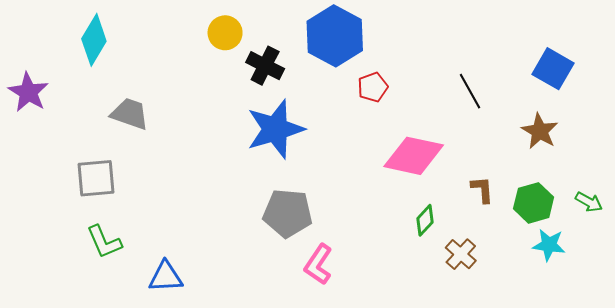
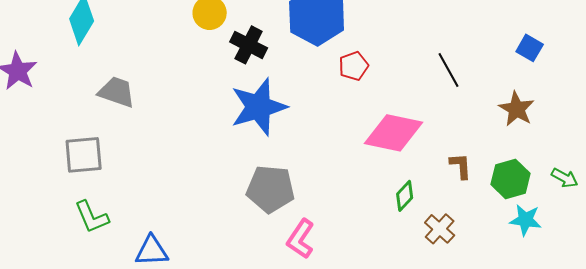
blue square: (553, 69) -> (530, 48), size x0.7

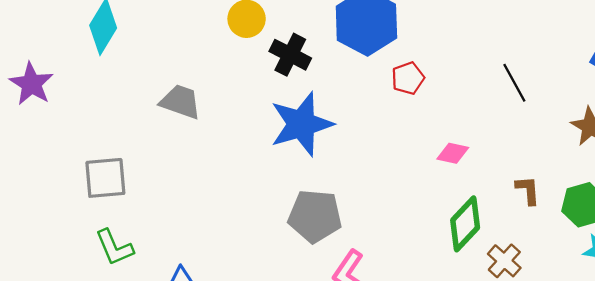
gray trapezoid: (117, 92) -> (180, 102), moved
pink diamond: (394, 133) -> (453, 153), size x0.5
green diamond: (405, 196) -> (465, 224), size x1.6

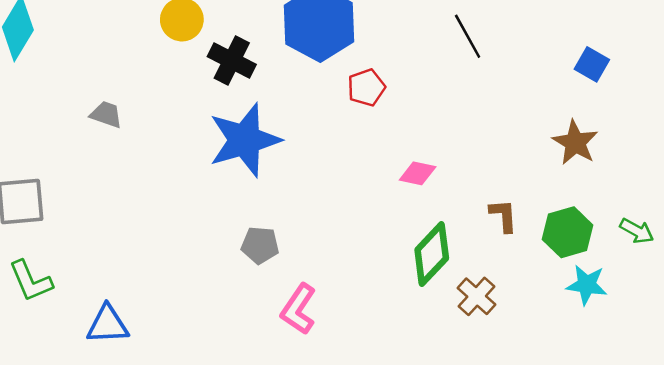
black line: (514, 83) -> (468, 36), moved
gray trapezoid: (180, 102) -> (106, 114), size x0.7
gray pentagon: (315, 216) -> (260, 245), size x0.6

